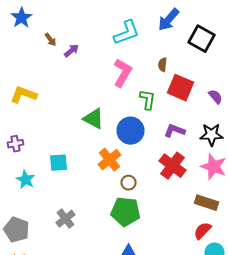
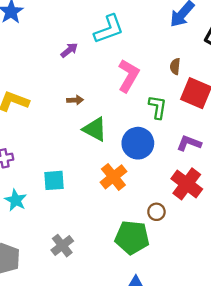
cyan L-shape: (126, 33) -> (109, 29), moved
brown arrow: (50, 40) -> (75, 100), moved, turned -56
brown circle: (128, 183) -> (156, 212), moved

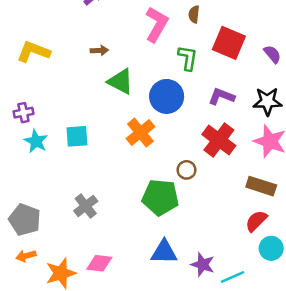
brown semicircle: (175, 66) -> (194, 14), moved
cyan star: (16, 200) -> (36, 141), moved

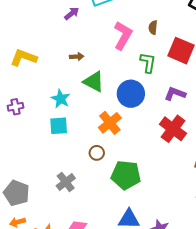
cyan star: (36, 141) -> (61, 99), moved
brown circle: (187, 170) -> (97, 153), moved

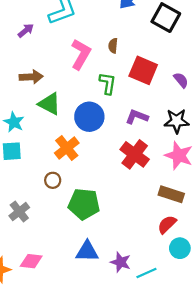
brown arrow: (77, 57) -> (31, 77), size x1.5

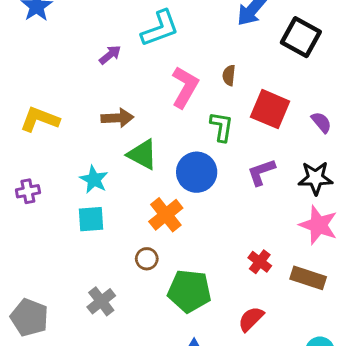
purple L-shape: (137, 117) -> (261, 172), turned -40
red cross: (135, 154) -> (260, 262), moved, size x0.6
red semicircle: (167, 224) -> (251, 319), moved

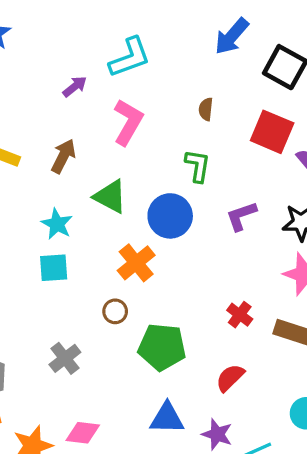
pink L-shape: (185, 87) -> (128, 122), moved
red square: (270, 109) -> (272, 132), moved
brown arrow: (117, 118) -> (63, 156), moved, turned -60

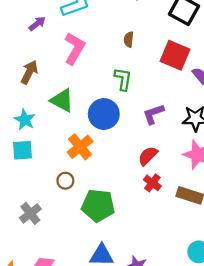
red semicircle: (230, 378) -> (148, 156), moved

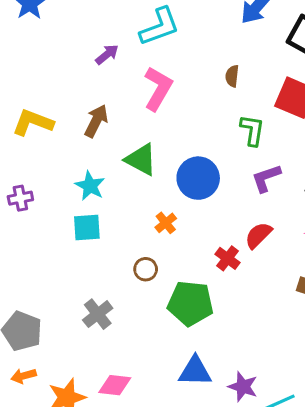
green L-shape: (123, 79) -> (252, 130), moved
orange cross: (80, 147) -> (166, 223), size x0.6
red cross: (152, 183) -> (227, 258), moved

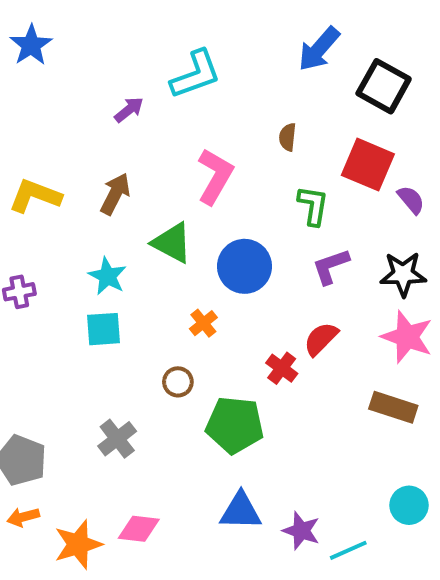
pink L-shape: (158, 88) -> (215, 176), moved

